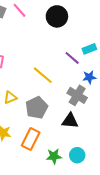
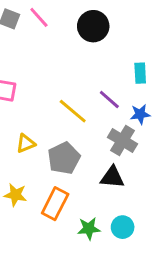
cyan rectangle: (89, 49) -> (140, 73), turned -72
purple line: (72, 58) -> (109, 99), moved

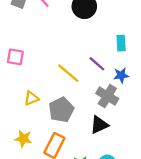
black triangle: (112, 177) -> (99, 125), turned -30

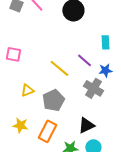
black triangle: (99, 125) -> (86, 125), moved

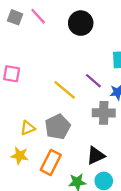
gray cross: (93, 88) -> (104, 113), turned -30
yellow triangle: (27, 90) -> (28, 128), moved

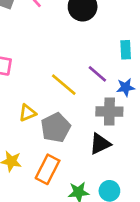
yellow triangle: (28, 128) -> (27, 113), moved
black triangle: (96, 156) -> (100, 144), moved

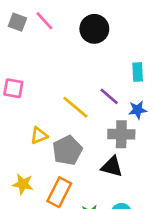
black triangle: (100, 144) -> (112, 167), turned 40

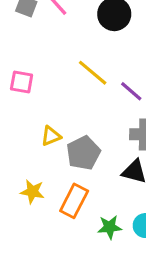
yellow line: (75, 107) -> (93, 73), moved

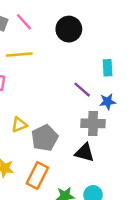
yellow line: (93, 73) -> (19, 54), moved, turned -45

